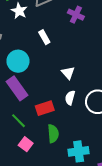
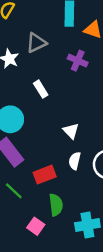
pink square: (26, 144) -> (36, 226), moved

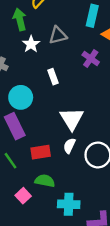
white triangle: (71, 131) -> (72, 119), size x1.6
green semicircle: (56, 205) -> (45, 181), turned -84

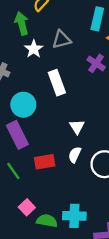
white rectangle: (53, 77) -> (57, 83), size x1.5
white triangle: (72, 119) -> (77, 127), size x0.6
green semicircle: (45, 181) -> (47, 221), moved

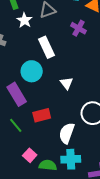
cyan circle: (23, 105) -> (32, 71), moved
white semicircle: (75, 155) -> (67, 133), moved, size x1.5

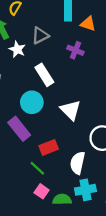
white triangle: (67, 83) -> (71, 110), size x1.5
green line: (16, 125) -> (37, 168), moved

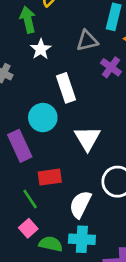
gray triangle: (40, 36) -> (87, 41), moved

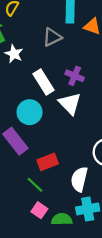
purple cross: (111, 67) -> (75, 76), moved
white triangle: (87, 138) -> (70, 104), moved

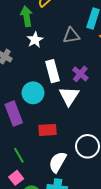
red rectangle: (48, 162) -> (47, 130), moved

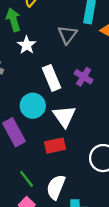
gray triangle: (71, 36) -> (67, 35), turned -36
white triangle: (69, 96) -> (64, 116), moved
white semicircle: (58, 162) -> (56, 187), moved

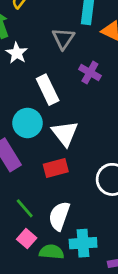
purple cross: (84, 77) -> (90, 72), moved

